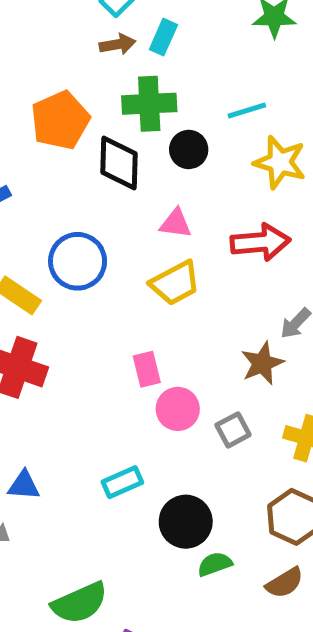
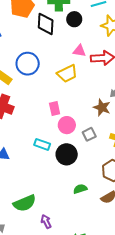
pink triangle: (176, 223) -> (79, 51), moved
brown star: (262, 363) -> (102, 107), turned -30
cyan rectangle: (122, 482) -> (42, 144), moved, turned 42
black circle: (186, 522) -> (67, 154), moved

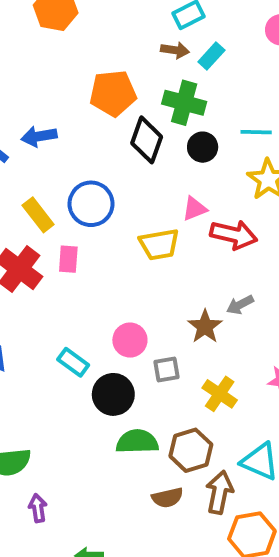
pink triangle: (79, 51) -> (195, 209), turned -48
pink rectangle: (55, 109) -> (68, 259), moved
green semicircle: (80, 189) -> (137, 442), moved, size x1.5

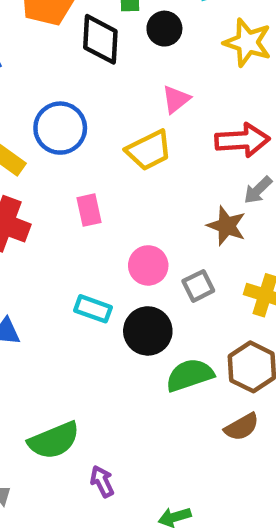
red arrow: (234, 235) -> (242, 140), moved
pink rectangle: (68, 259) -> (89, 210), moved

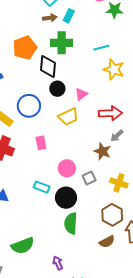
black circle: (164, 29) -> (57, 89), moved
green semicircle: (190, 375) -> (71, 223), moved, turned -70
purple arrow: (102, 481) -> (58, 263), moved

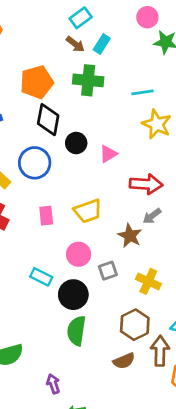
brown arrow: (50, 18) -> (75, 44), turned 40
black diamond: (48, 66) -> (48, 120), moved
yellow trapezoid: (68, 117) -> (88, 211), moved

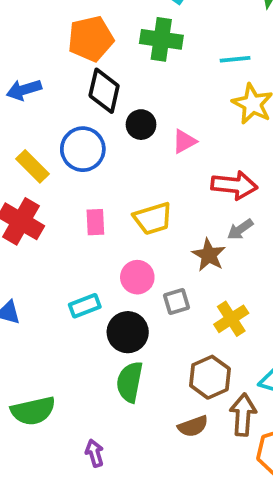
cyan rectangle: (41, 277) -> (85, 306), turned -50
yellow cross: (148, 281) -> (231, 319), turned 30

